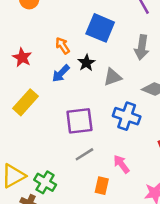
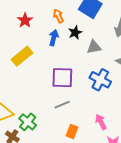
blue arrow: (61, 73) -> (54, 38), turned 140
pink arrow: (121, 164) -> (101, 122), moved

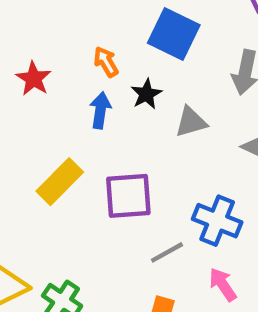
yellow rectangle: (22, 56) -> (60, 182), moved
blue cross: (100, 80) -> (217, 221), moved
gray line: (62, 105) -> (167, 252), moved

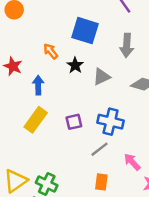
blue arrow: (100, 110) -> (38, 85), moved
purple square: (128, 196) -> (74, 122), size x0.6
blue cross: (217, 221) -> (111, 122), moved

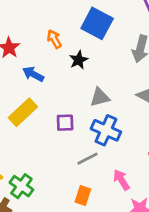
gray triangle: (102, 77) -> (100, 97), moved
blue arrow: (38, 85) -> (33, 74), turned -72

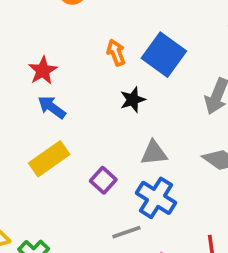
orange arrow: (54, 39) -> (116, 53), moved
blue arrow: (33, 74) -> (52, 107), moved
purple square: (65, 123) -> (103, 180), turned 36

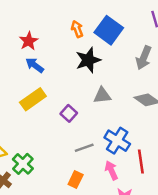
black star: (133, 100) -> (88, 60), size x1.5
blue cross: (156, 198) -> (117, 141), moved

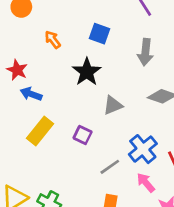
orange arrow: (77, 29) -> (53, 40), moved
blue square: (109, 30) -> (100, 34), size x0.7
blue cross: (117, 141) -> (143, 149), turned 35

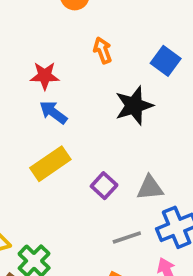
red star: (17, 70) -> (45, 76), turned 30
gray triangle: (113, 105) -> (150, 188), moved

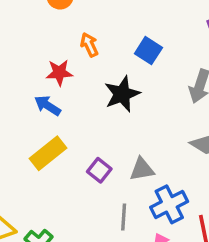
red star: (45, 76) -> (59, 73), moved
gray line: (127, 238) -> (124, 217), turned -64

